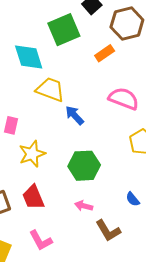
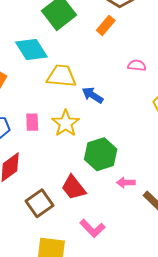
pink semicircle: (124, 99) -> (137, 65), size x0.6
yellow star: (32, 154) -> (66, 123), moved
green hexagon: (84, 166) -> (101, 154), moved

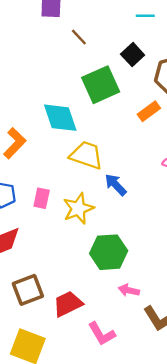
red trapezoid: (74, 188) -> (68, 304), moved, turned 88
pink L-shape: (92, 228) -> (102, 334), moved

